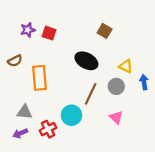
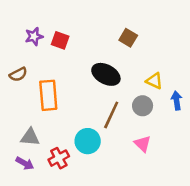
purple arrow: (20, 133) -> (25, 163), turned -128

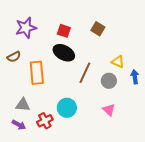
purple star: (34, 36) -> (26, 28), size x1.5
red square: (60, 40) -> (64, 31), moved
black ellipse: (106, 74) -> (64, 53), moved
brown line: (111, 115) -> (85, 73), moved

